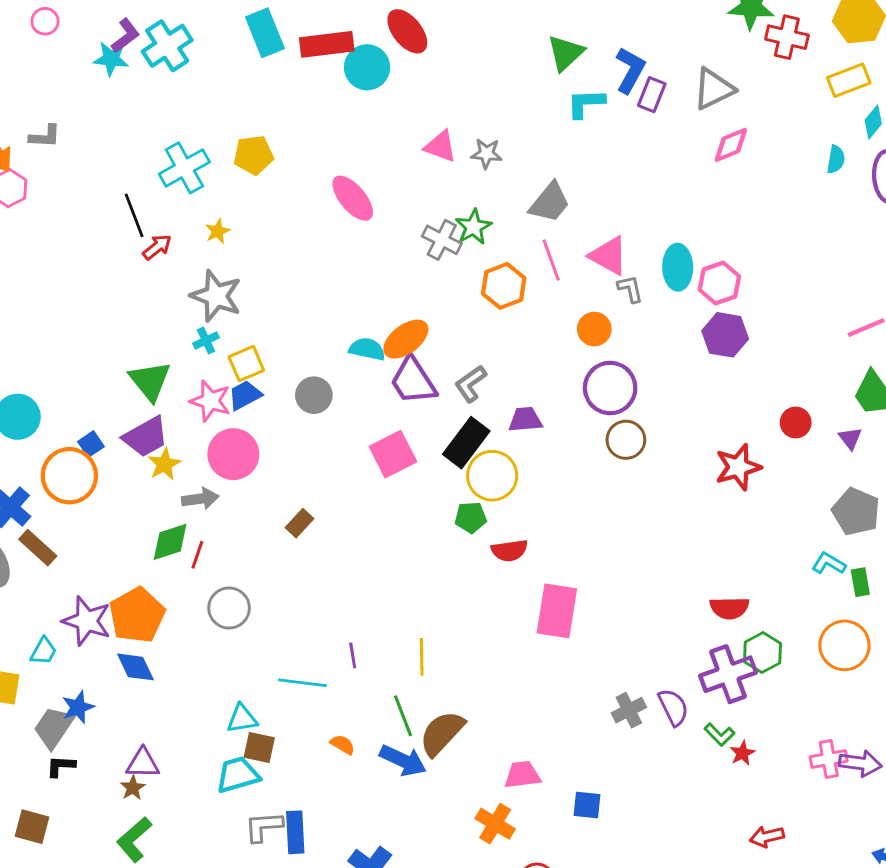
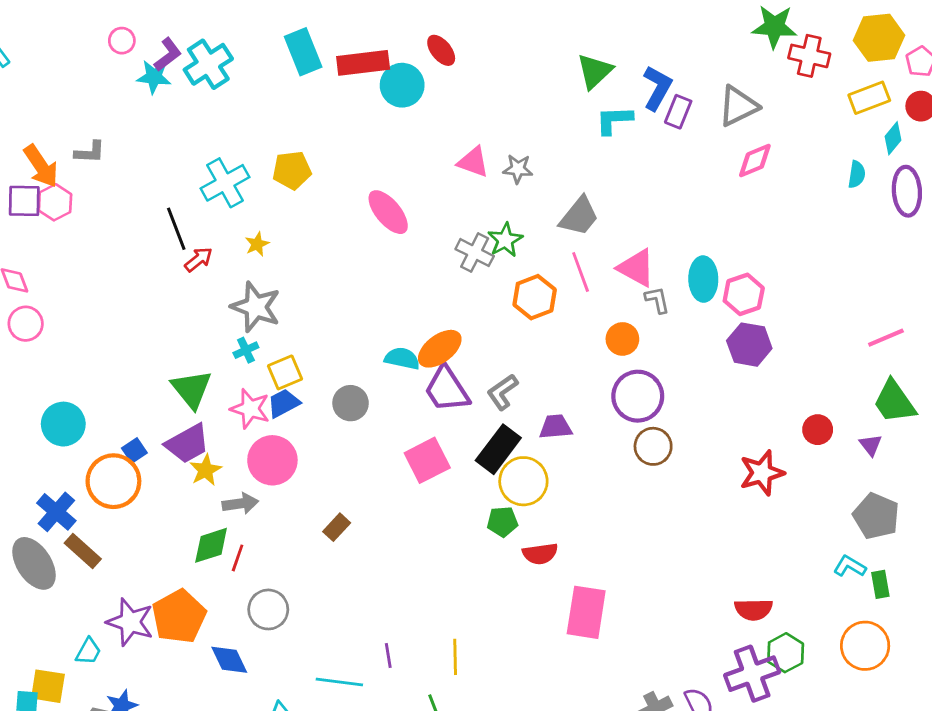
pink circle: (45, 21) -> (122, 41), moved
red ellipse: (407, 31) -> (441, 50), size x0.7
blue diamond: (136, 667) -> (229, 660), moved

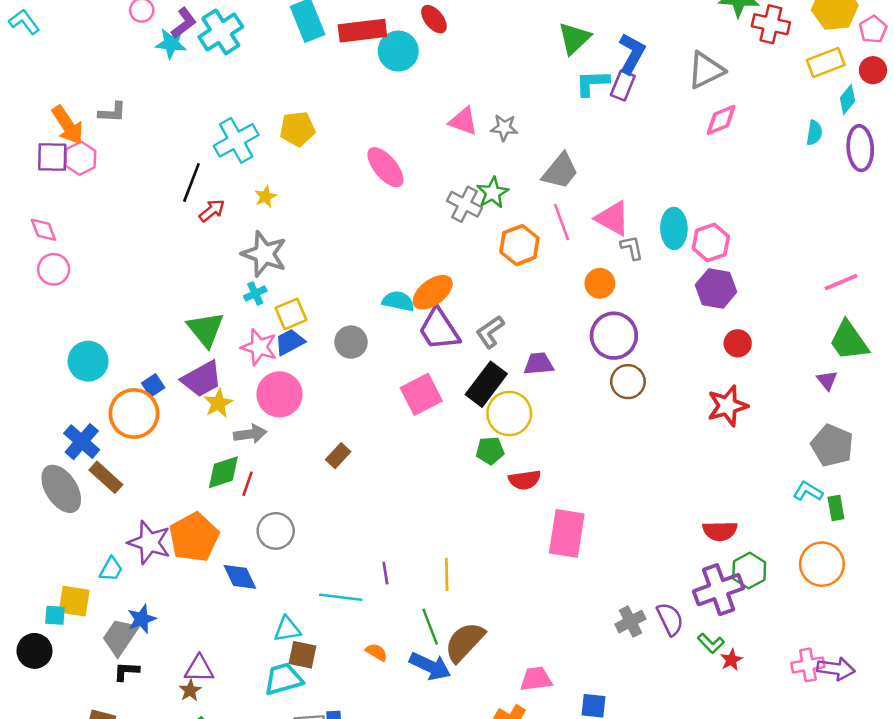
purple rectangle: (678, 112) -> (623, 86), moved
black line: (176, 229) -> (191, 183), turned 42
red circle: (818, 430) -> (738, 343), moved

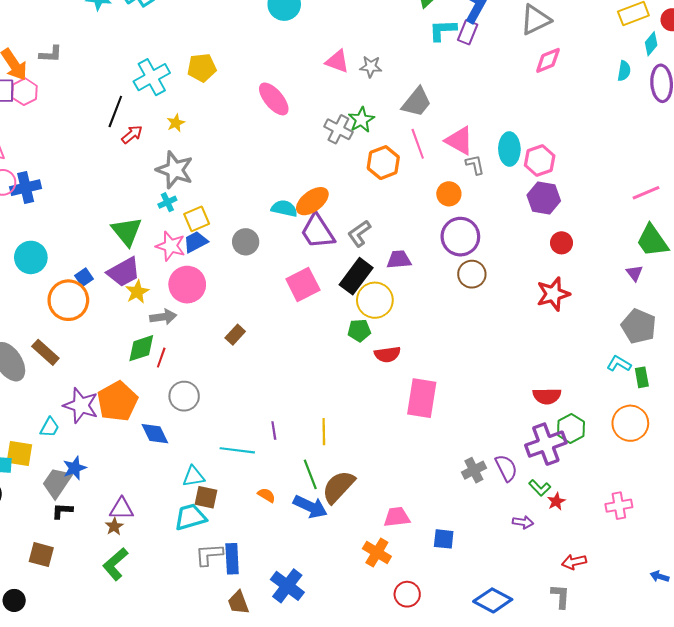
blue cross: (82, 442) -> (26, 188), moved, turned 36
purple arrow: (836, 669) -> (523, 522), moved, size x0.7

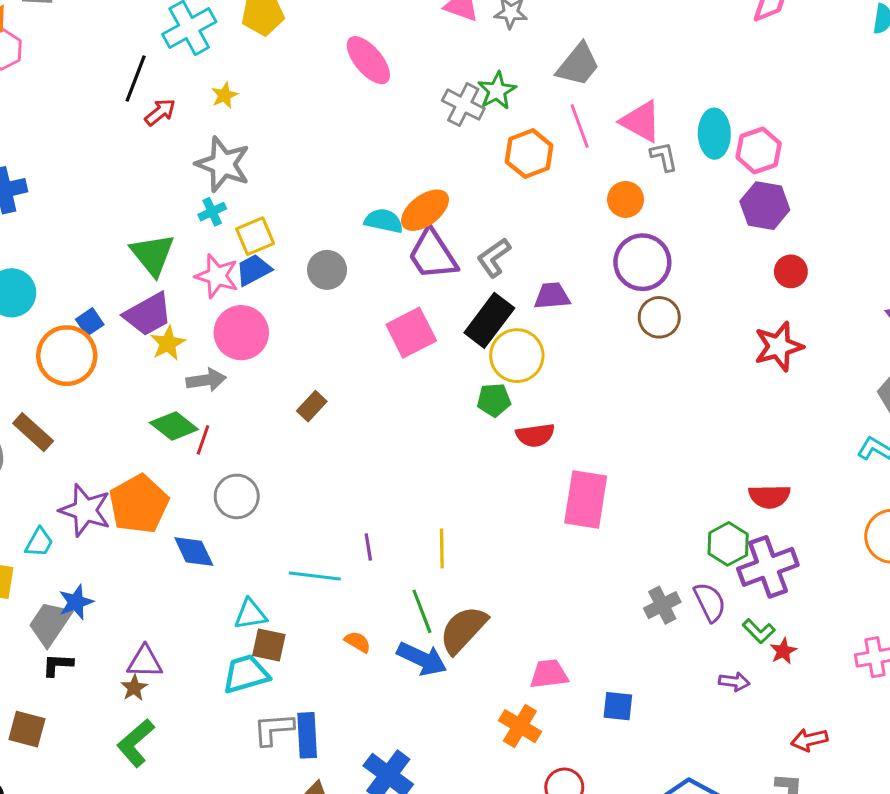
green diamond: (141, 348) -> (174, 426), turned 56
green hexagon: (571, 428) -> (728, 544), moved

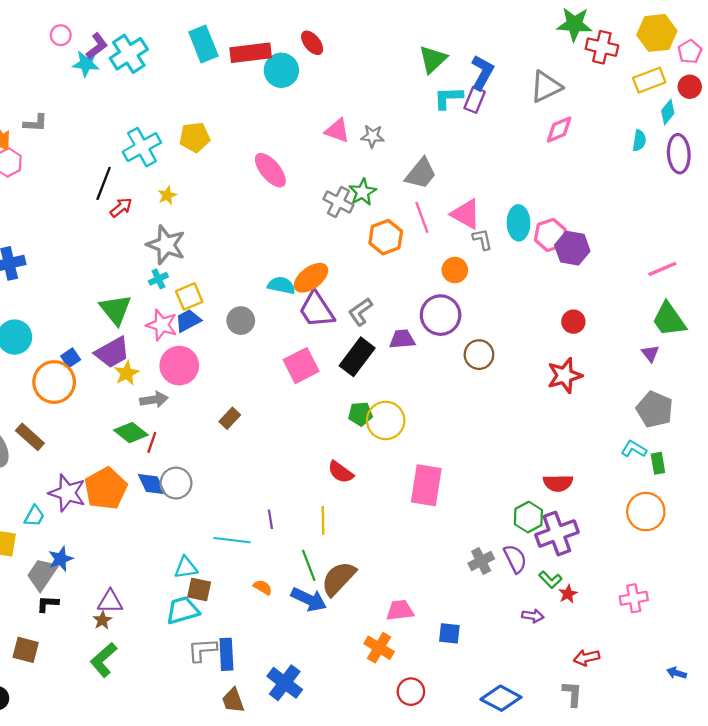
purple hexagon: (765, 206) -> (572, 248), moved
purple circle: (642, 262) -> (441, 315), moved
yellow circle: (517, 356) -> (386, 420), moved
red semicircle: (535, 435) -> (341, 472), moved, turned 44
blue diamond: (194, 552) -> (152, 484), moved

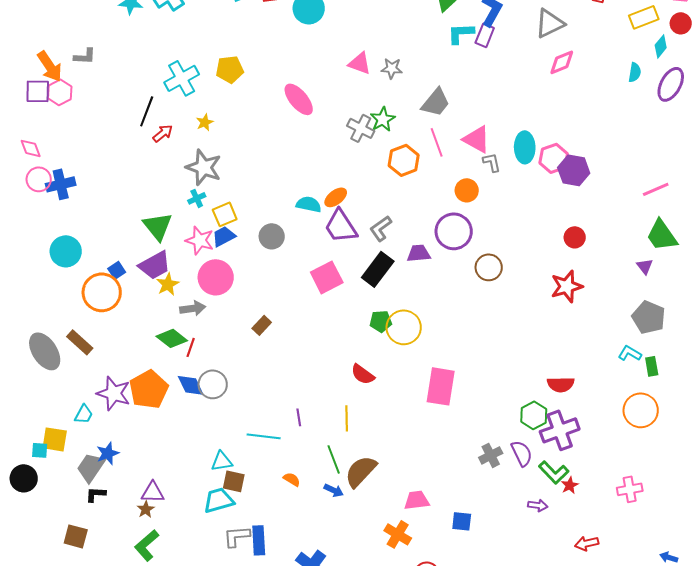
purple ellipse: (679, 154) -> (671, 84), turned 32
orange ellipse: (311, 278) -> (336, 197), size x0.7
green L-shape: (550, 580) -> (554, 472), size x1.4
blue arrow: (309, 599) -> (334, 490), size x0.6

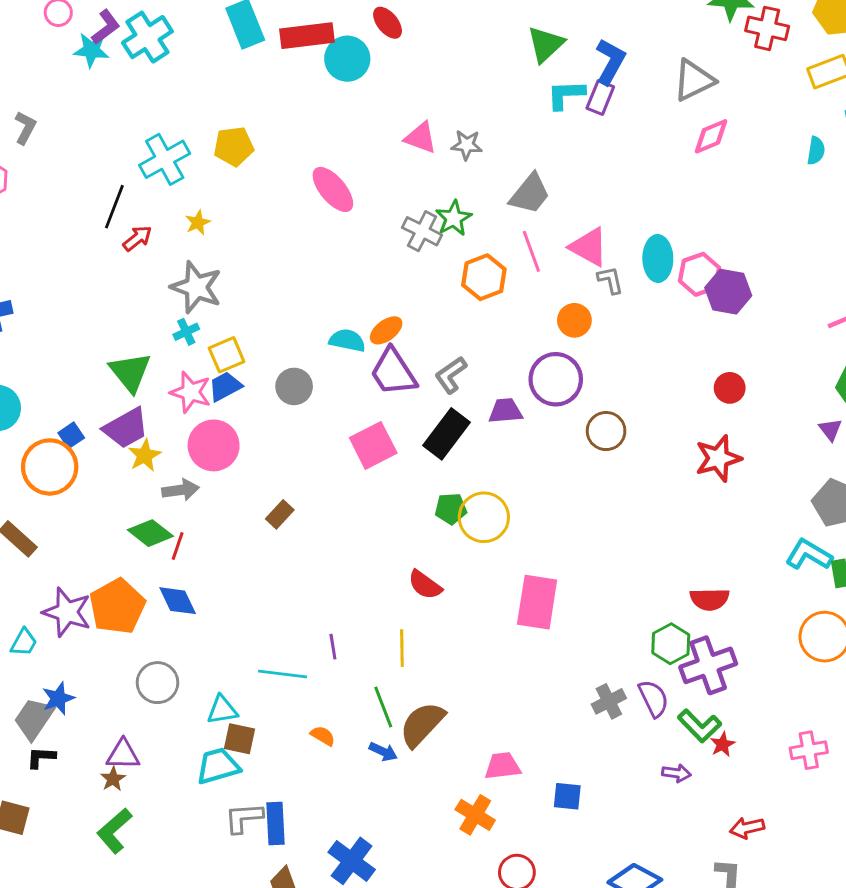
gray L-shape: (85, 56) -> (25, 128), turned -65
cyan L-shape: (630, 353) -> (809, 555), size x1.4
gray circle: (213, 384) -> (157, 683), moved

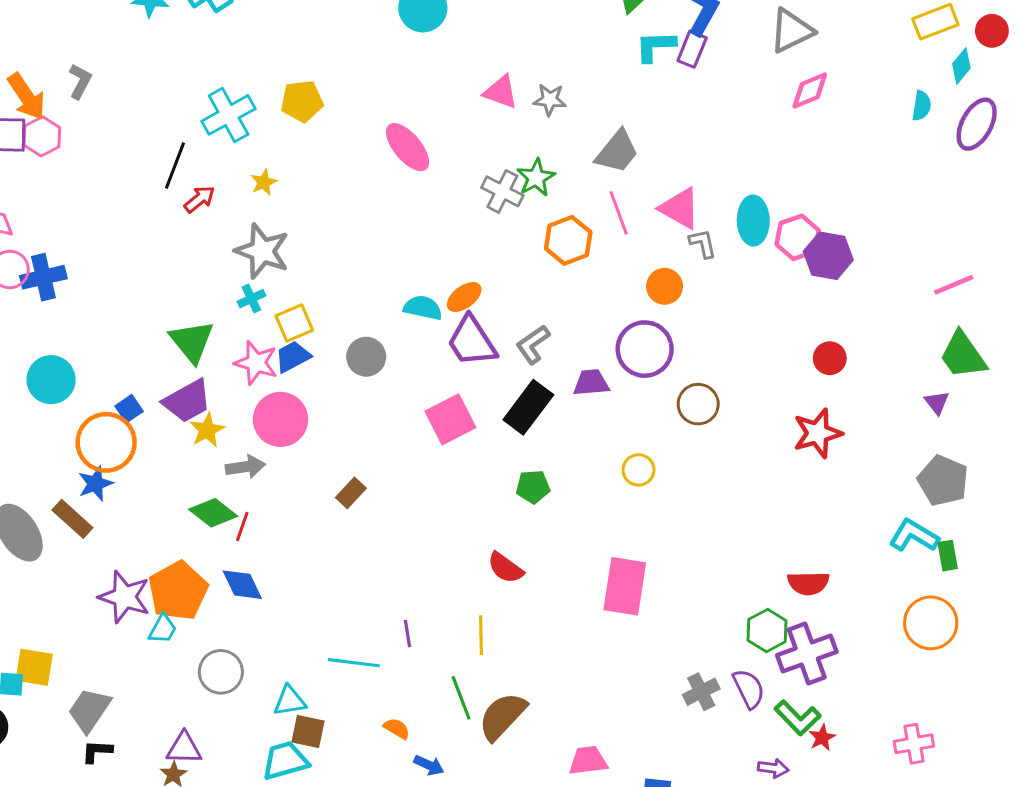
yellow circle: (484, 517) -> (639, 470), moved, size x0.6
cyan trapezoid: (24, 642) -> (163, 629), moved
blue star: (58, 698) -> (95, 484), moved
blue arrow: (383, 752) -> (429, 765), moved

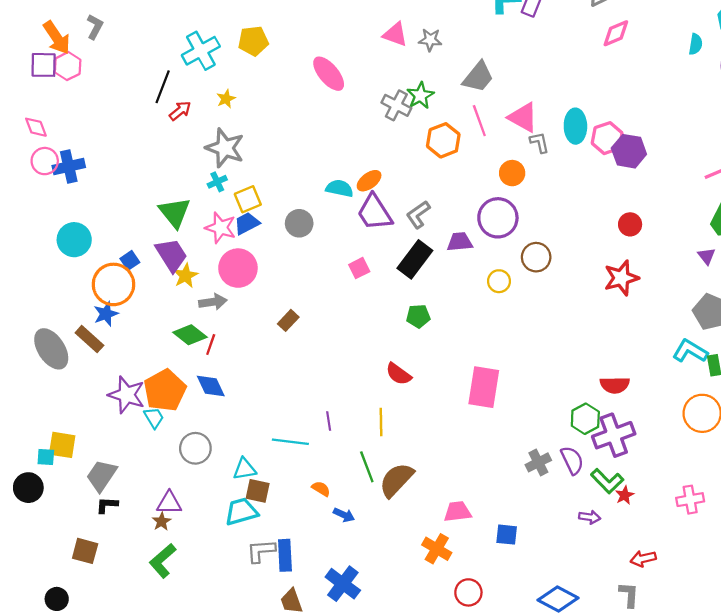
purple trapezoid: (187, 401) -> (171, 255), turned -93
pink square: (450, 419) -> (359, 268), size x0.6
yellow circle: (639, 470) -> (499, 281), moved
cyan trapezoid: (163, 629) -> (154, 418), turned -60

